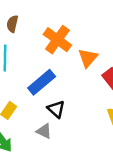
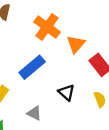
black triangle: (56, 109) -> (67, 92), moved

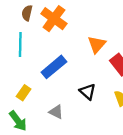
orange cross: (47, 27) -> (54, 19), moved

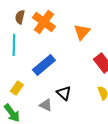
orange triangle: (97, 44) -> (82, 32), moved
black triangle: (88, 92) -> (64, 93), moved

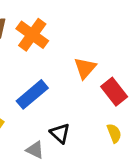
orange triangle: (82, 32) -> (85, 68), moved

